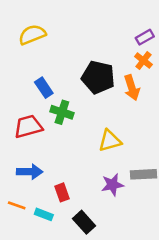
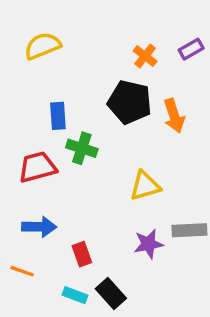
orange cross: (143, 61) -> (145, 56), moved
blue rectangle: (44, 88) -> (58, 116), turned 30
cyan rectangle: (44, 214) -> (75, 295), moved

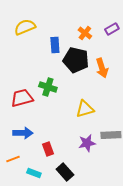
blue rectangle: (58, 116) -> (55, 45), moved
orange line: (22, 271) -> (13, 159), turned -40
cyan rectangle: (75, 295) -> (34, 173), moved

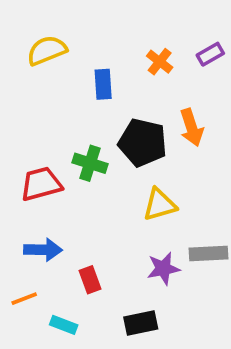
black pentagon: (76, 60) -> (143, 143), moved
black rectangle: (65, 172) -> (141, 323), moved, turned -60

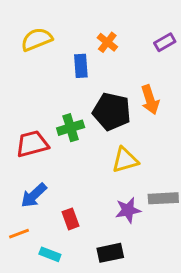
orange cross: (160, 62) -> (107, 42), moved
green cross: (90, 163) -> (71, 128), turned -35
blue arrow: (43, 250) -> (34, 195), turned 136

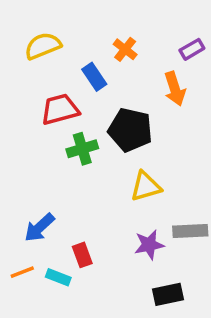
blue rectangle: (81, 66) -> (94, 77), turned -30
orange arrow: (150, 100) -> (175, 89), moved
red trapezoid: (32, 144) -> (60, 109), moved
black rectangle: (110, 253) -> (168, 294), moved
cyan rectangle: (50, 254) -> (58, 277), moved

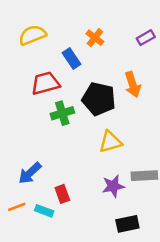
orange arrow: (175, 89) -> (133, 85), moved

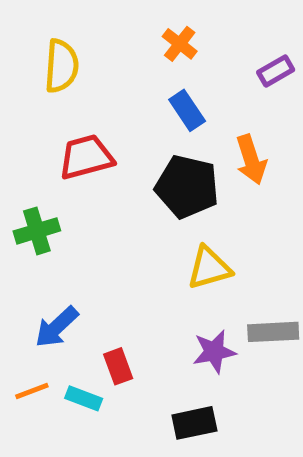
yellow semicircle: (32, 35) -> (61, 66), turned 116
orange cross: (95, 38) -> (180, 44), moved
blue rectangle: (71, 58) -> (187, 110), moved
green cross: (62, 113) -> (37, 231), moved
black rectangle: (127, 224) -> (194, 423), moved

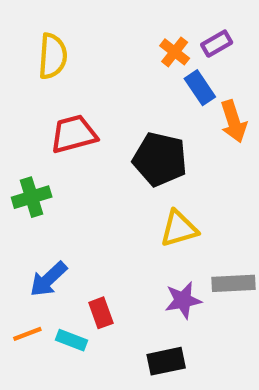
orange cross: (180, 44) -> (175, 52), moved
purple rectangle: (276, 71) -> (217, 44), moved
blue rectangle: (187, 110) -> (200, 88), moved
orange arrow: (251, 160) -> (234, 121), moved

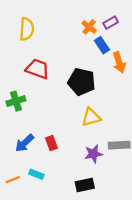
red trapezoid: (74, 134) -> (37, 69), turned 35
red rectangle: (101, 313) -> (51, 143), moved
orange line: (27, 334) -> (13, 180), moved

